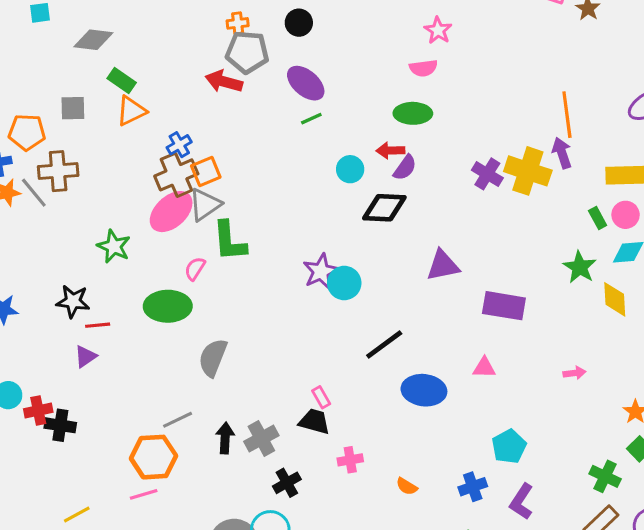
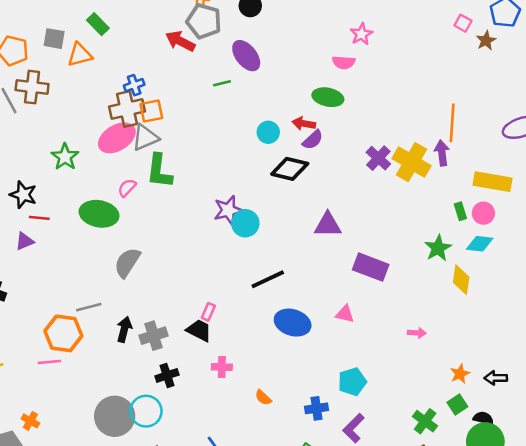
orange triangle: (131, 111) -> (80, 55), moved
green line: (311, 119) -> (222, 83), moved
pink rectangle: (321, 397) -> (208, 312), turned 42

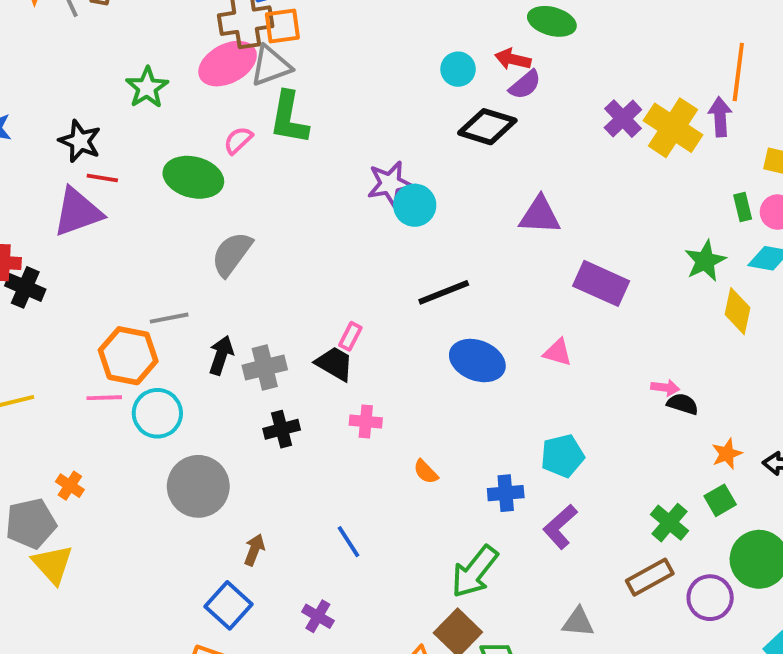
purple triangle: (25, 241) -> (78, 212), size x1.8
cyan circle: (146, 411) -> (157, 413), moved
black semicircle: (483, 418) -> (683, 404), moved

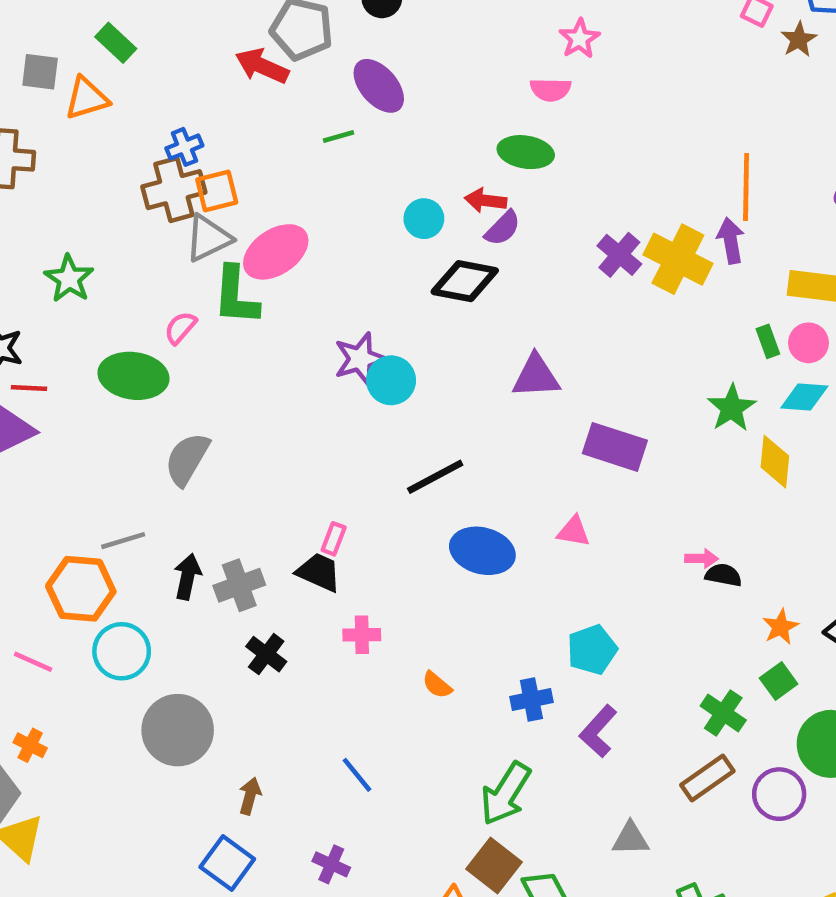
pink ellipse: (228, 64) -> (276, 252), moved
pink line: (104, 398) -> (33, 662), moved, turned 32
black cross: (282, 429) -> (266, 654), turned -32

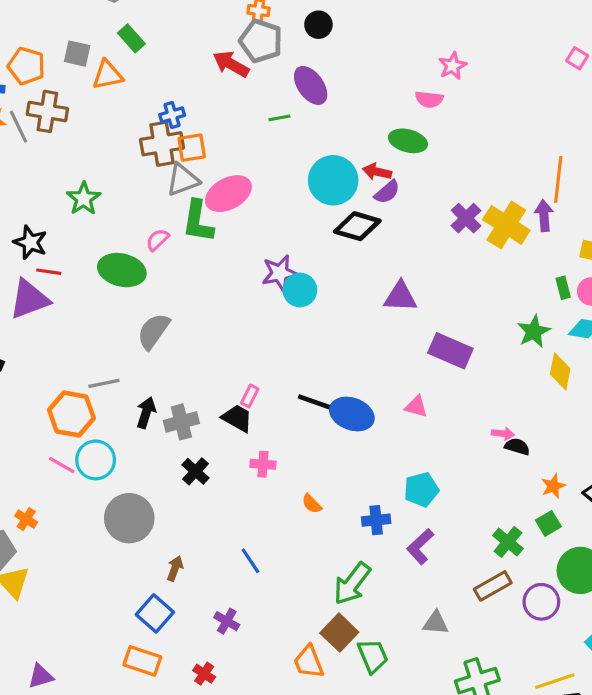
cyan circle: (424, 219) -> (333, 180), size x1.8
black line: (435, 477) -> (318, 403), moved, turned 42
pink line: (33, 662) -> (62, 465), moved

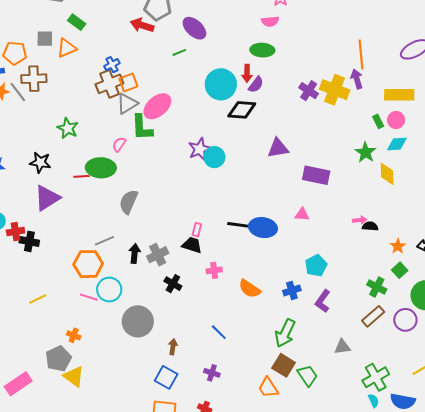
red arrow: (377, 172) -> (247, 73), turned -90
red line: (49, 272) -> (81, 176), moved
orange semicircle: (312, 504) -> (250, 289), size x1.6

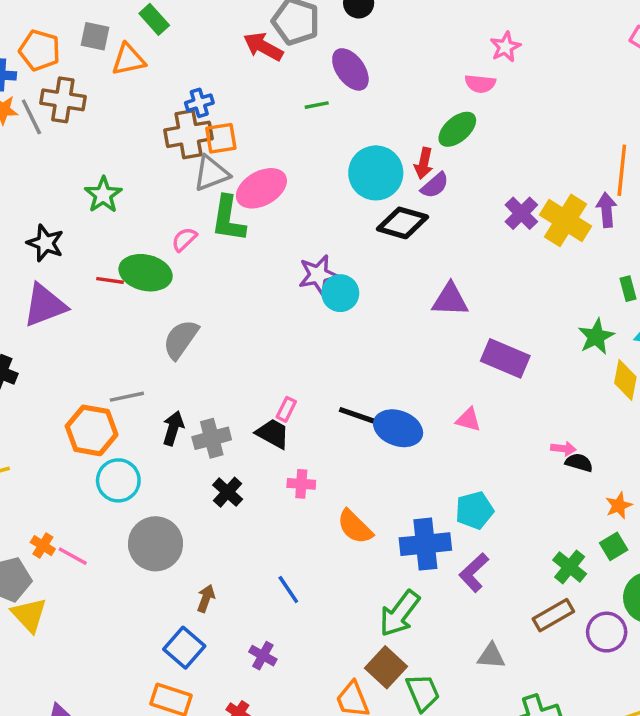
green ellipse: (262, 50) -> (457, 129), turned -55
blue cross: (292, 290) -> (425, 544), size x1.6
pink line: (89, 297) -> (73, 556), moved

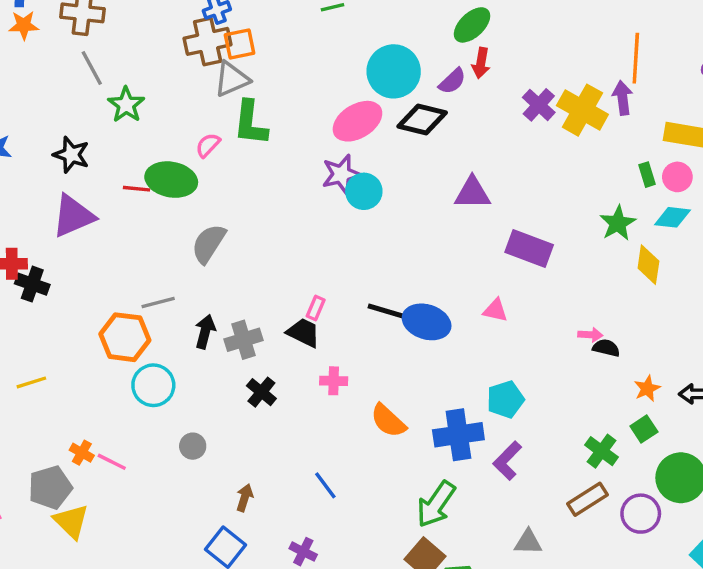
gray line: (31, 117) -> (92, 68), moved
red arrow: (424, 163) -> (481, 63), moved
pink ellipse: (261, 188) -> (357, 121), moved
gray circle: (156, 544) -> (193, 446), size x0.5

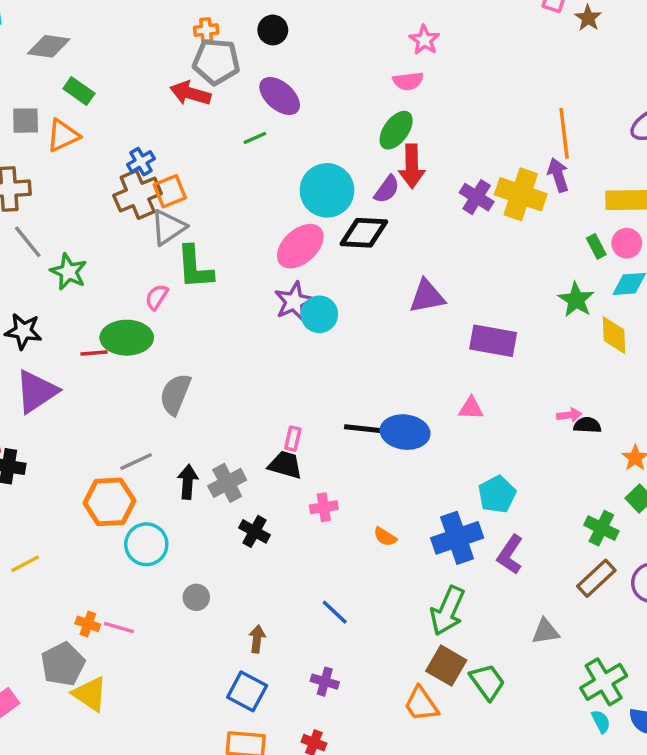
red arrow: (481, 63) -> (412, 166), size x1.4
orange semicircle: (388, 421) -> (385, 537), size x0.6

